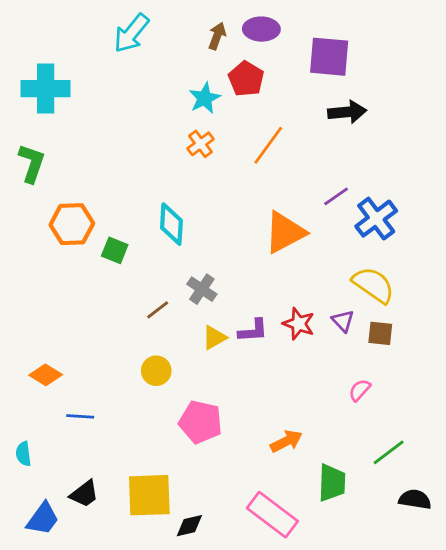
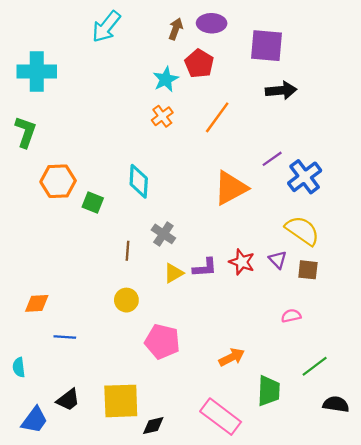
brown line: (158, 310) -> (128, 251), turned -48
orange diamond: (46, 375) -> (37, 303), turned -35
pink semicircle: (360, 390) -> (291, 316), turned 36

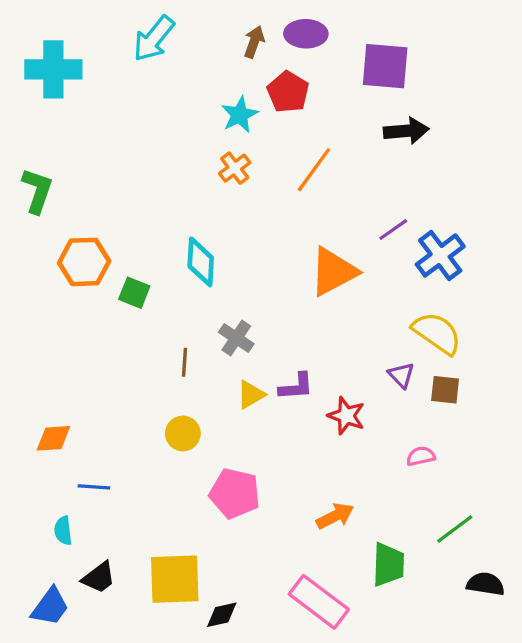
cyan cross: (37, 71) -> (53, 69), moved
red star: (242, 262) -> (346, 416), moved
cyan semicircle: (19, 367) -> (63, 531), moved

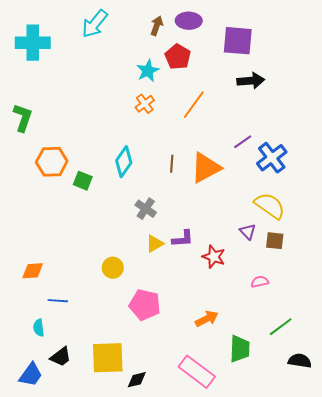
cyan diamond: (201, 262) -> (124, 162), turned 32
brown line: (184, 362) -> (172, 164), moved

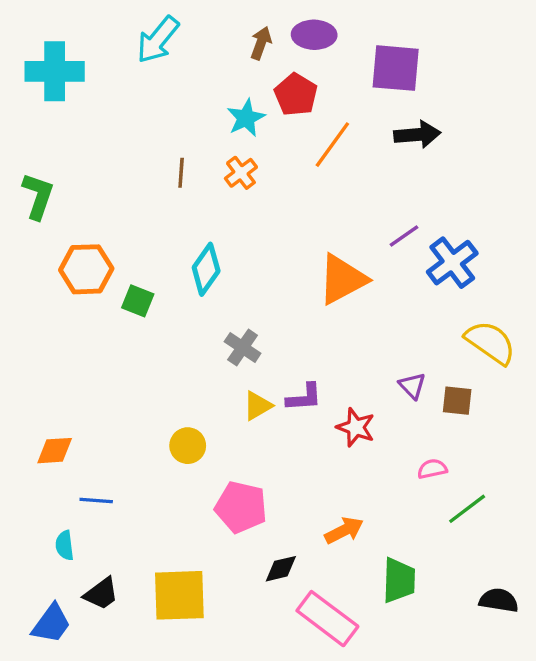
orange line: (194, 105) -> (332, 145), moved
brown line: (172, 164) -> (181, 173), moved
yellow semicircle: (270, 206) -> (490, 342), moved
green line: (281, 327) -> (467, 509), moved
black diamond: (137, 380) -> (281, 569), moved

